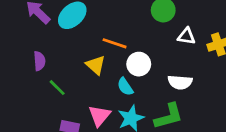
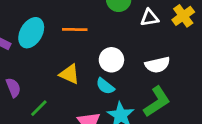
orange line: (115, 43) -> (75, 30), moved
green line: (57, 88) -> (39, 108), turned -72

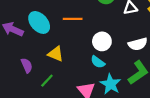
cyan ellipse: (31, 33) -> (39, 22), turned -70
yellow triangle: (70, 74) -> (56, 54), moved

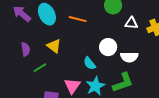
white circle: (102, 41) -> (108, 47), moved

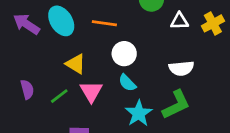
white circle: (108, 47) -> (124, 54), moved
purple semicircle: (26, 49) -> (27, 89), moved
pink triangle: (72, 86) -> (91, 92), moved

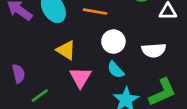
white semicircle: (181, 68) -> (154, 50), moved
green line: (59, 96) -> (40, 96), moved

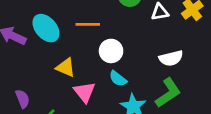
white semicircle: (154, 50) -> (171, 58), moved

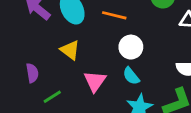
yellow triangle: (66, 67) -> (70, 50), moved

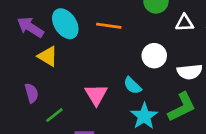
white circle: (131, 47) -> (154, 56), moved
yellow triangle: (70, 50) -> (48, 56), moved

